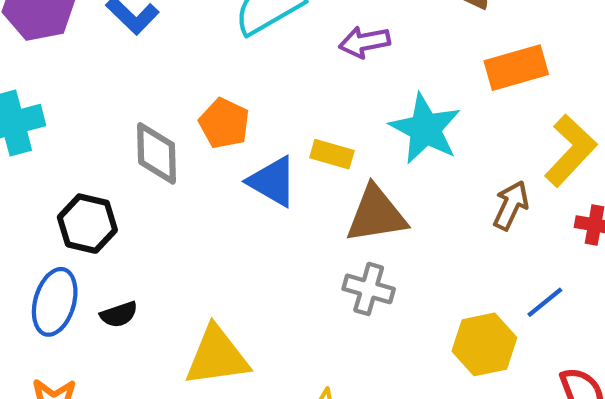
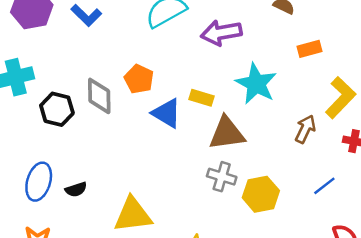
purple arrow: (364, 42) -> (221, 33), size x1.4
orange rectangle: (516, 68) -> (310, 49), size x0.7
black hexagon: (87, 224) -> (57, 109), moved
yellow hexagon: (484, 344) -> (261, 194), moved

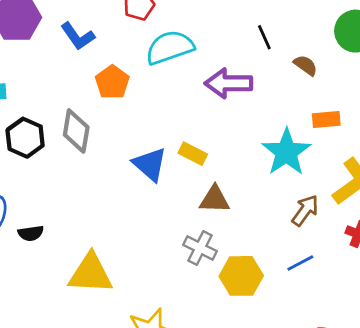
orange pentagon: (139, 79) -> (112, 82), moved
cyan star: (256, 84) -> (286, 152), moved
brown triangle: (227, 133) -> (215, 199), size x0.7
blue line: (324, 186) -> (300, 263), moved

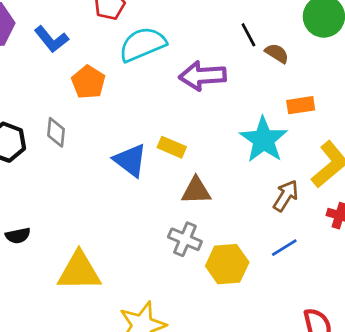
black line: (264, 37) -> (248, 35), moved
gray diamond: (76, 131) -> (56, 132), size x0.7

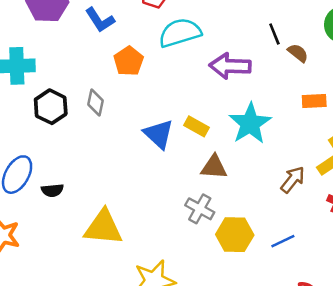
cyan star: (264, 140) -> (250, 123), moved
blue line: (284, 248) -> (283, 241), moved

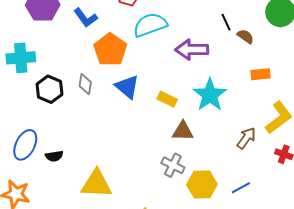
orange pentagon: (129, 61) -> (110, 50), size x1.4
blue triangle: (159, 134) -> (127, 87), moved

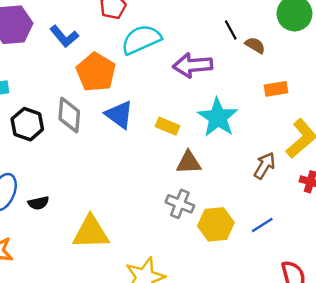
gray diamond: (85, 84) -> (69, 115), size x1.4

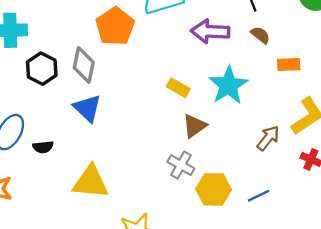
brown semicircle: (255, 45) -> (260, 35), moved
blue triangle: (119, 115) -> (87, 108), moved
brown triangle: (189, 163) -> (194, 126), turned -40

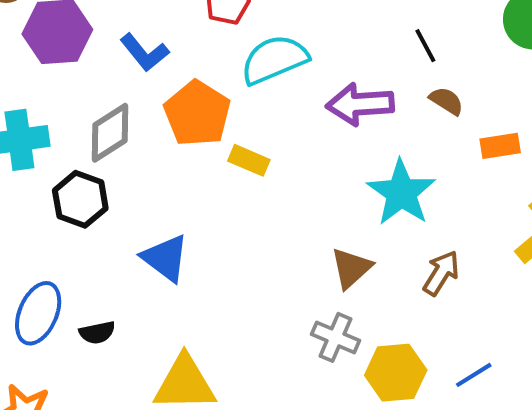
gray diamond: (84, 65) -> (110, 133), moved, turned 52
yellow rectangle: (178, 88) -> (249, 160), moved
brown arrow: (268, 138) -> (441, 273), moved

